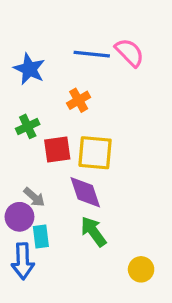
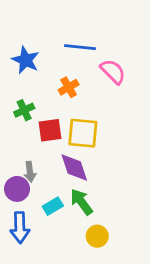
pink semicircle: (130, 53) -> (113, 72), moved
gray arrow: (34, 197) -> (30, 172), turned 42
cyan rectangle: (41, 237) -> (53, 206), moved, turned 66
yellow circle: (141, 269) -> (97, 236), moved

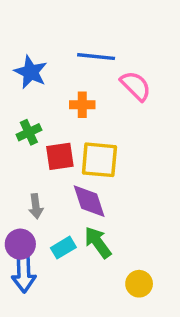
orange cross: (69, 87) -> (82, 105), turned 30
purple circle: (17, 189) -> (20, 244), moved
yellow circle: (97, 236) -> (139, 284), moved

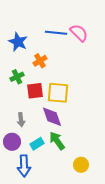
pink semicircle: (136, 86) -> (79, 33), moved
orange cross: (82, 105) -> (40, 61), moved, turned -32
blue arrow: (24, 273) -> (24, 166), moved

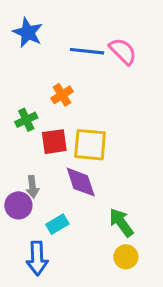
blue star: (18, 42) -> (28, 33), moved
green arrow: (57, 141) -> (121, 223), moved
purple circle: (12, 142) -> (18, 205), moved

